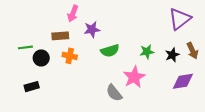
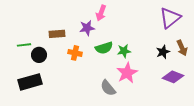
pink arrow: (73, 14) -> (101, 13), moved
green star: (147, 52) -> (124, 51), moved
orange cross: (70, 56) -> (75, 53), moved
purple diamond: (183, 81) -> (173, 77), turned 30
black rectangle: (32, 87) -> (30, 82), size x1.6

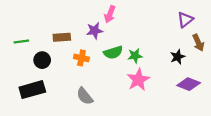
purple triangle: (170, 18) -> (185, 20), size x0.7
green line: (24, 45) -> (21, 42), moved
brown arrow: (182, 48) -> (198, 43), moved
gray semicircle: (108, 88) -> (85, 96), moved

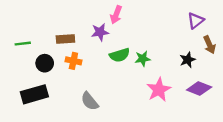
orange cross: (81, 58) -> (73, 61), moved
pink star: (138, 80) -> (159, 90), moved

